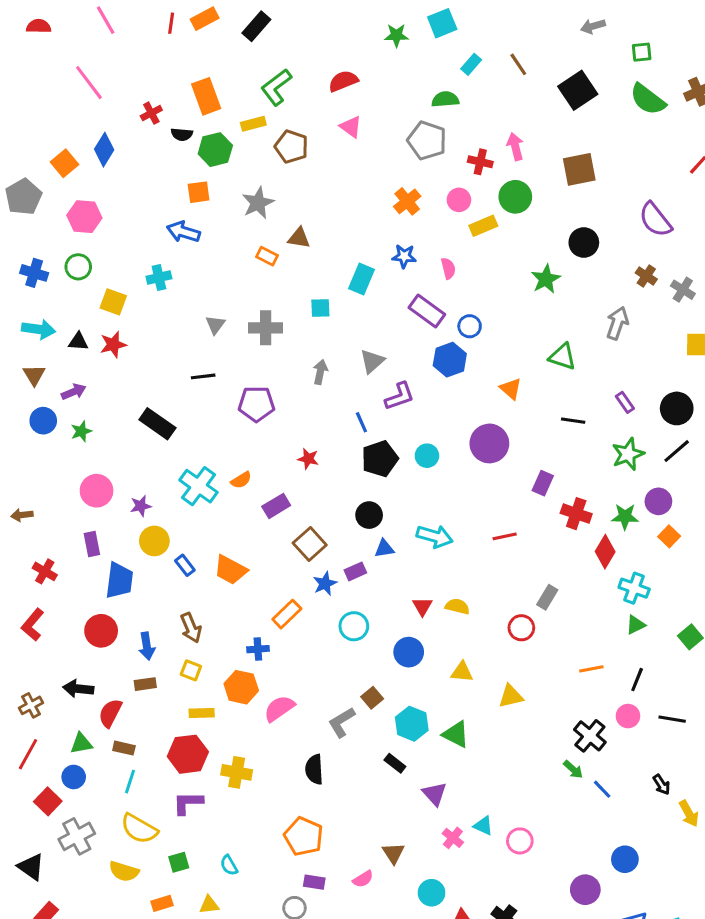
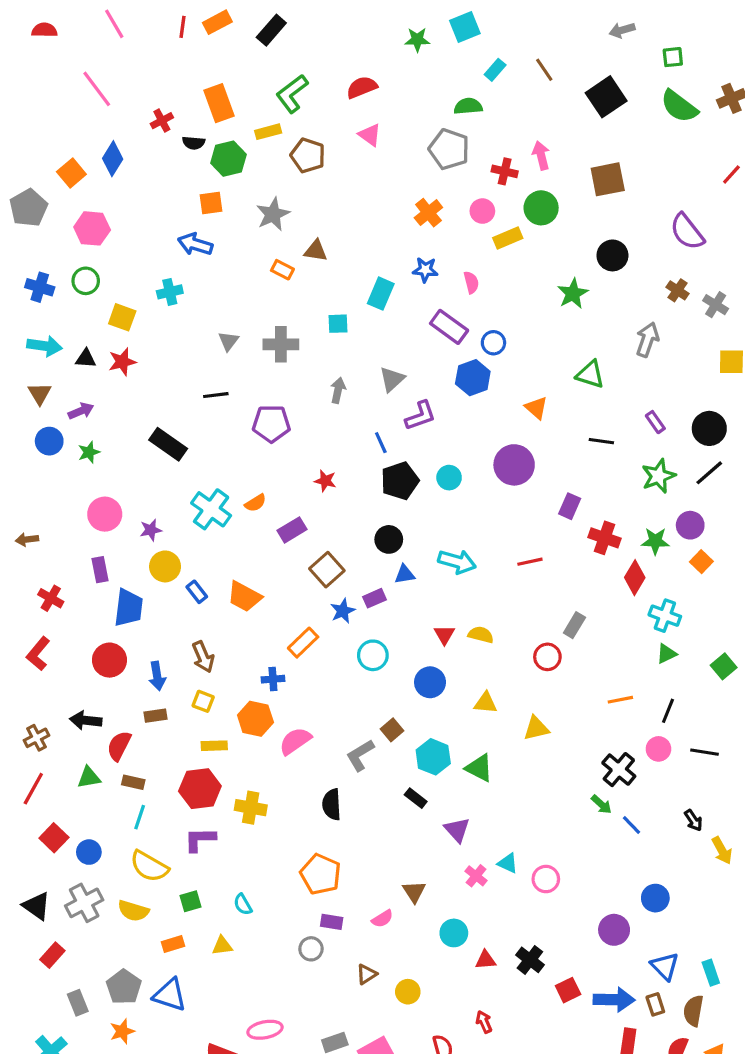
blue circle: (74, 777) -> (89, 852), moved
gray cross: (77, 836) -> (84, 903), moved

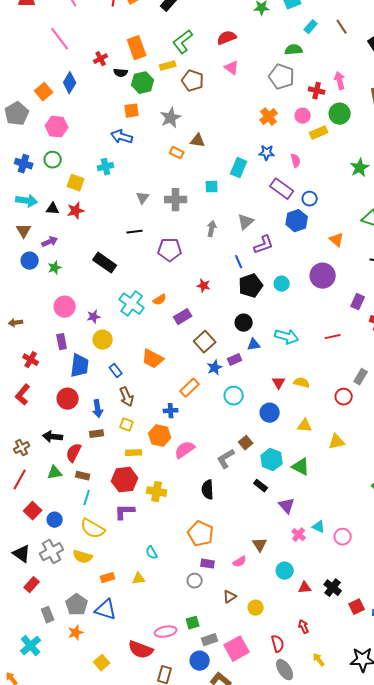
blue rectangle: (197, 592) -> (116, 371), moved
green square: (190, 901) -> (193, 623), moved

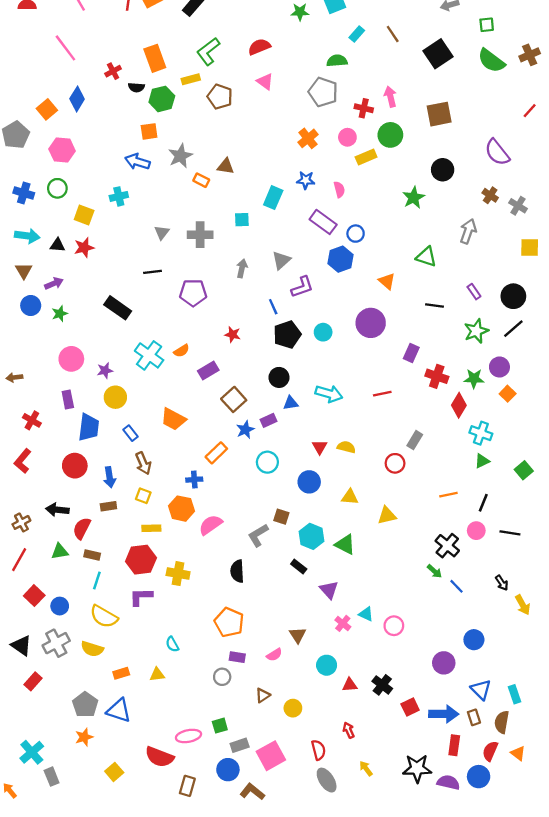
gray star: (171, 118) -> (180, 156), moved
brown square: (246, 443) -> (281, 517), turned -32
gray rectangle: (48, 615) -> (52, 777), moved

